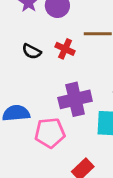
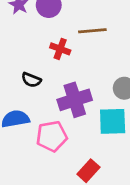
black semicircle: (32, 51) -> (31, 80), moved

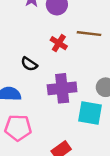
pink pentagon: (52, 136) -> (18, 128), moved

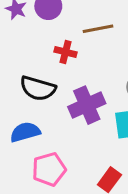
black semicircle: (29, 64) -> (38, 88), size x1.6

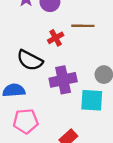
red cross: (65, 52) -> (56, 38), turned 35

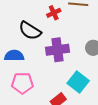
cyan square: (92, 100) -> (78, 82), moved, turned 30

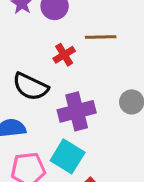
cyan square: (78, 82) -> (68, 156), moved

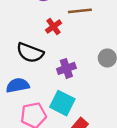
purple cross: (77, 111) -> (66, 68), size x0.7

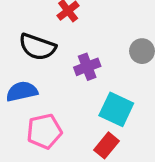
cyan square: (62, 103) -> (116, 109), moved

